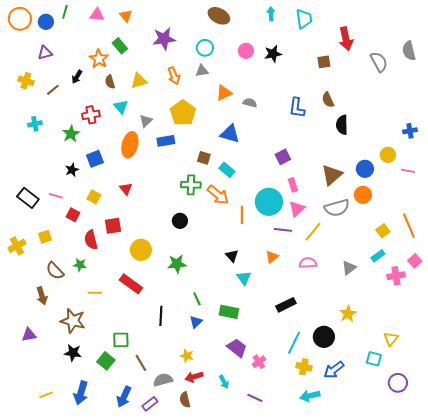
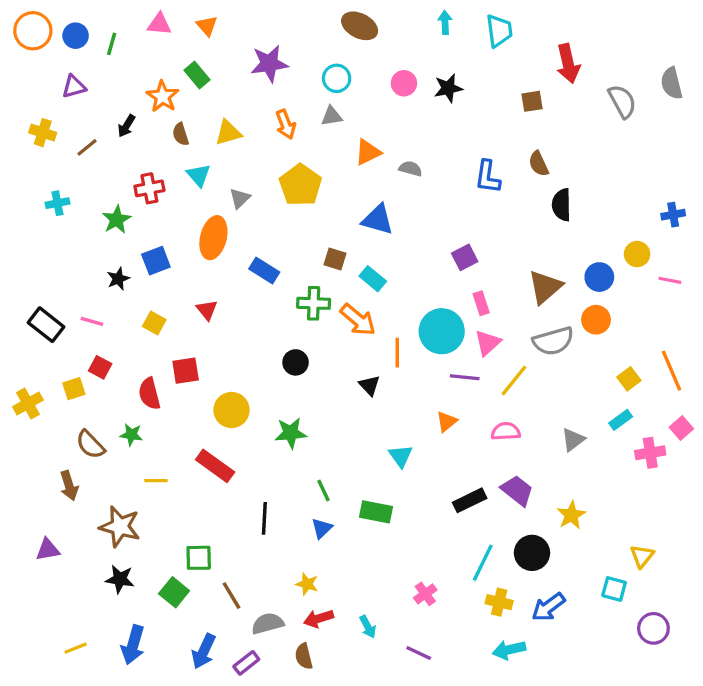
green line: (65, 12) -> (112, 44), moved
blue rectangle: (166, 141) -> (264, 270), moved, turned 42
red square: (73, 215) -> (100, 367), moved
black triangle: (232, 256) -> (369, 385), moved
purple trapezoid: (237, 348) -> (517, 490), moved

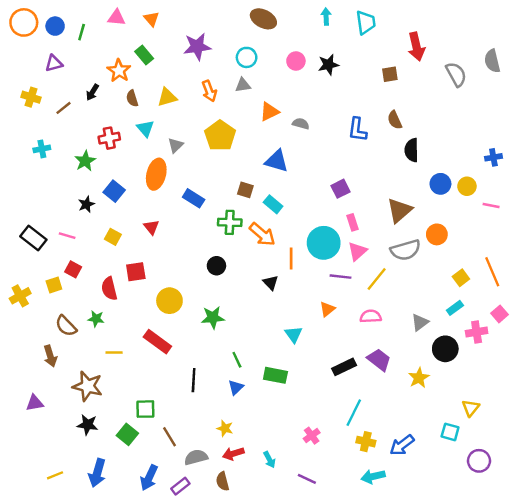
blue square: (156, 261) -> (114, 191), turned -30
blue circle: (599, 277) -> (440, 184), moved
black circle: (532, 553) -> (445, 349), moved

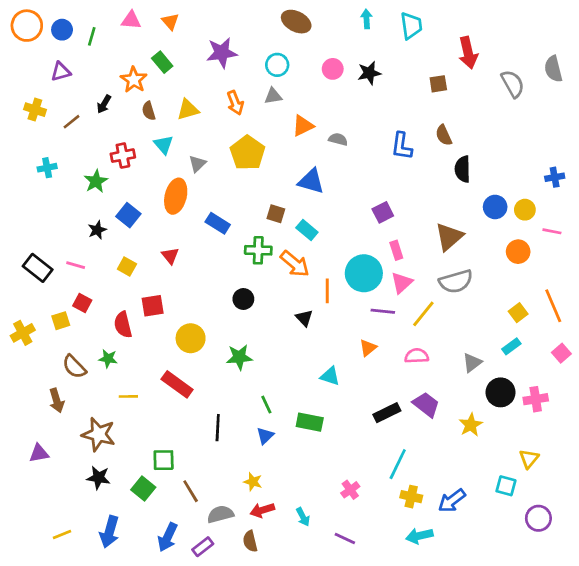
orange circle: (437, 234) -> (518, 252), moved
pink cross: (477, 332) -> (536, 399), moved
cyan triangle: (294, 334) -> (330, 376), turned -36

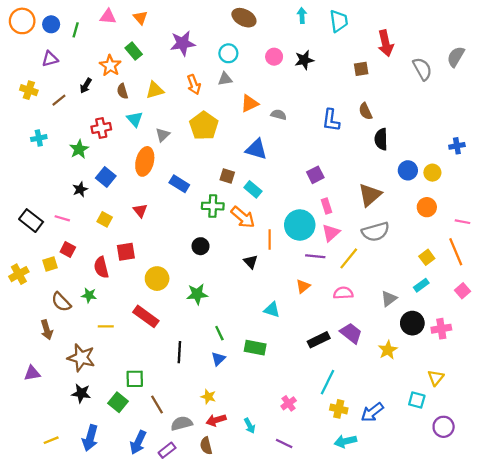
gray semicircle: (553, 69) -> (456, 57), turned 45
pink line: (552, 231) -> (462, 222), moved

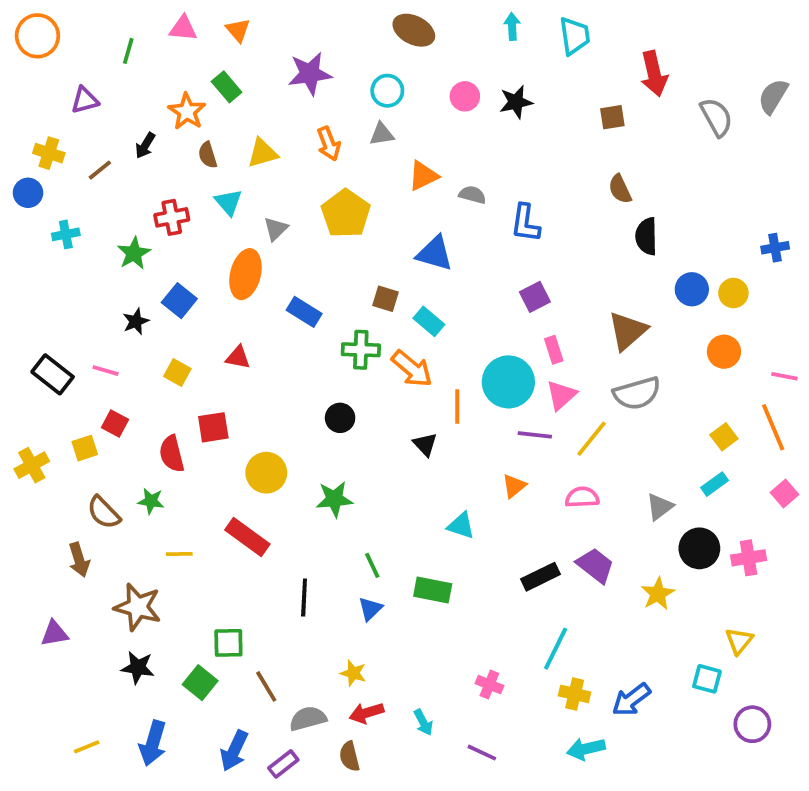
blue circle: (51, 24) -> (28, 193), moved
blue L-shape: (331, 120) -> (525, 223), moved
red triangle: (140, 211) -> (238, 357), turned -40
pink cross: (289, 403) -> (489, 685), turned -32

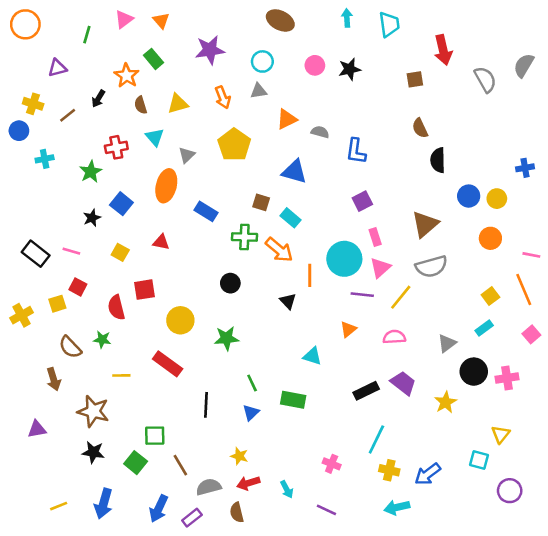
pink triangle: (183, 28) -> (124, 19), turned -42

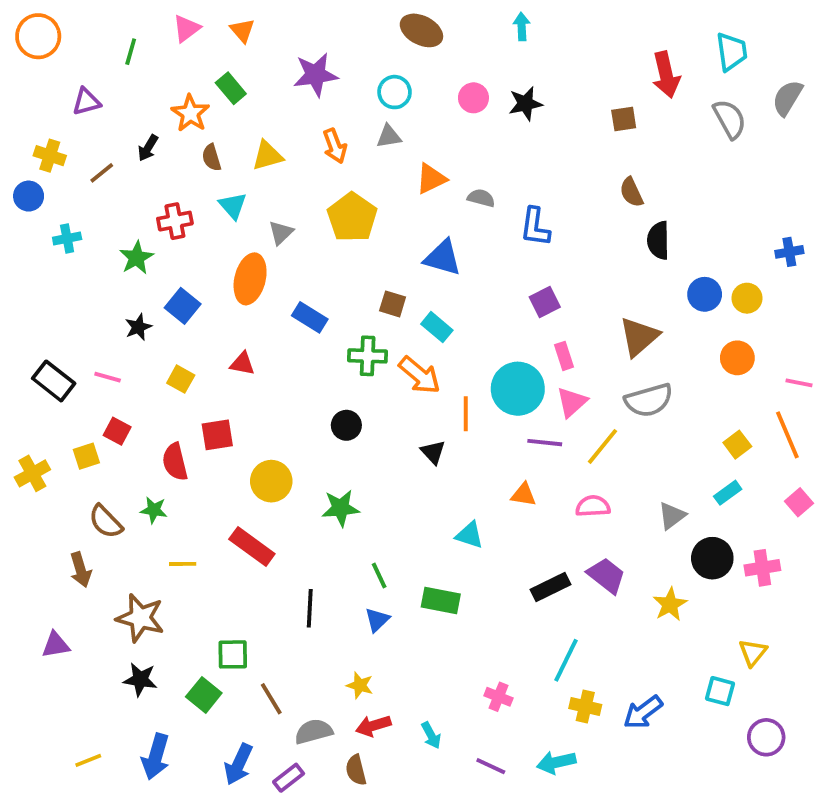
cyan trapezoid: (389, 24) -> (732, 52), moved
orange triangle: (348, 329) -> (524, 495), turned 48
cyan arrow: (397, 507) -> (556, 762), moved

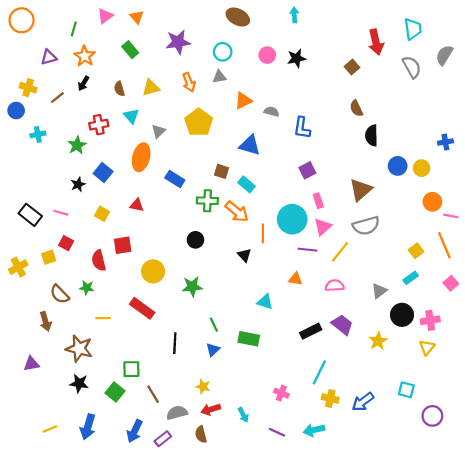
orange star: (190, 113) -> (85, 56), moved
brown square: (624, 119) -> (352, 67), turned -32
orange circle: (737, 358) -> (432, 202), moved
yellow triangle: (753, 653) -> (427, 347), moved

